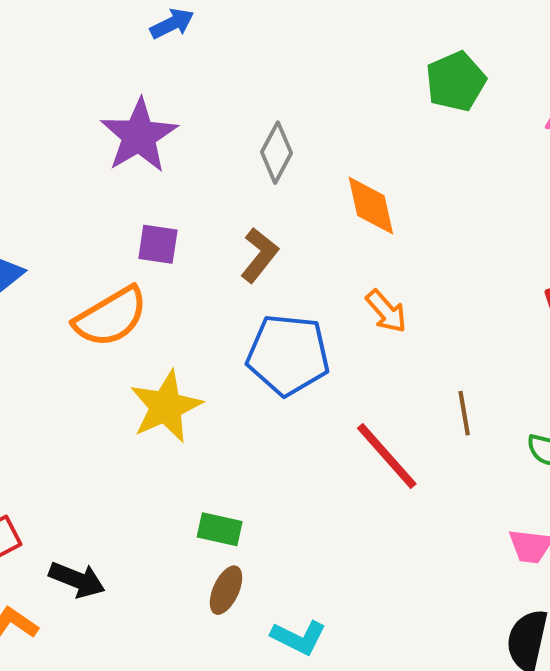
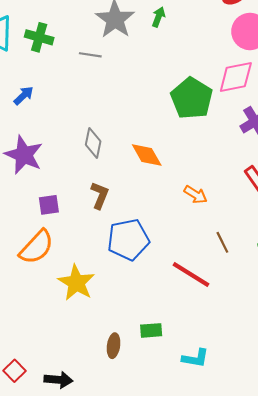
green pentagon: (456, 81) -> (192, 98), moved, size x1.4
orange arrow: (386, 311) -> (195, 195), moved
green rectangle: (220, 529) -> (151, 330), moved
brown ellipse: (226, 590) -> (114, 346), moved
cyan L-shape: (299, 637) -> (195, 358), moved

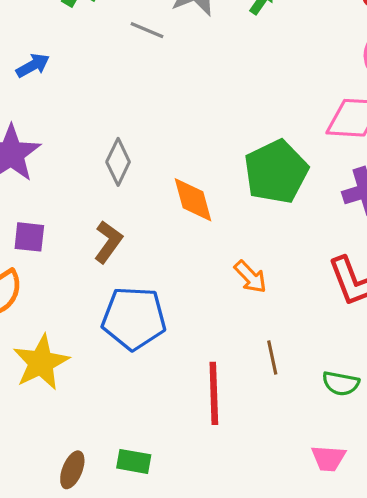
green pentagon: (192, 98) -> (276, 172), moved
red line: (191, 274) -> (214, 393), turned 42

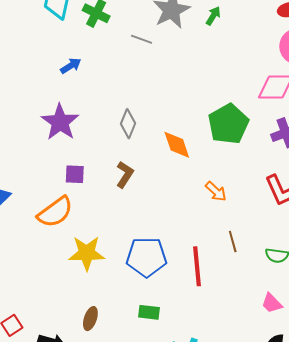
blue pentagon: (134, 318) -> (146, 257), moved
yellow star: (41, 363) -> (87, 253), turned 30
pink trapezoid: (328, 458) -> (272, 303), turned 45
brown ellipse: (72, 470) -> (90, 319), moved

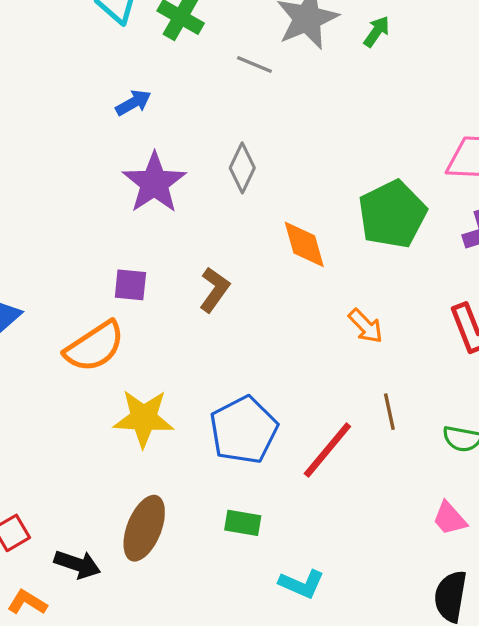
purple star: (60, 122) -> (154, 183), moved
gray diamond: (128, 124) -> (242, 168), moved
blue pentagon: (146, 257) -> (244, 430), turned -30
red line: (197, 266) -> (327, 450), turned 42
brown ellipse: (90, 319) -> (144, 528), size x1.6

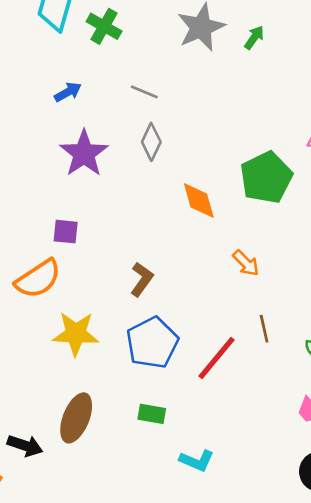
gray line: (254, 64) -> (144, 92), moved
brown L-shape: (214, 290) -> (142, 279), moved

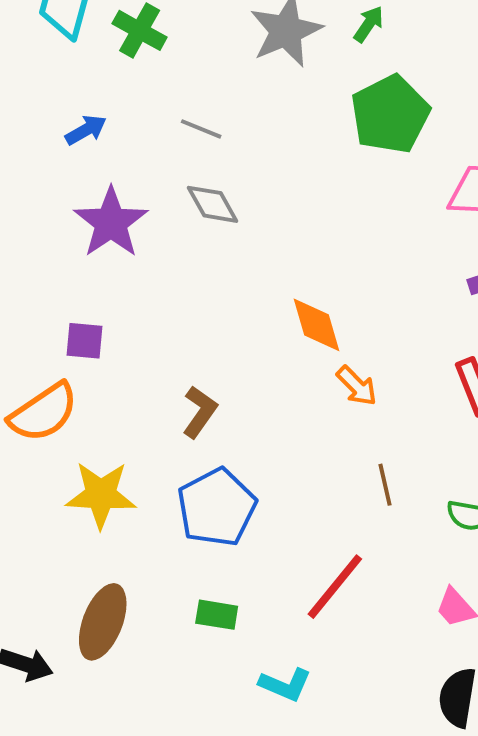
green arrow: (254, 37) -> (369, 24), moved
gray diamond: (151, 142) -> (212, 204), turned -54
green pentagon: (266, 177) -> (390, 114), moved
orange diamond: (199, 201) -> (316, 325), moved
red line: (217, 358) -> (335, 587), moved

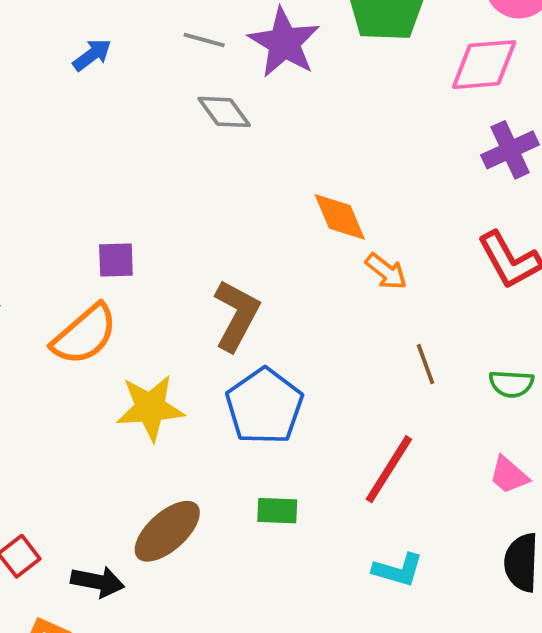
purple star: (111, 223) -> (284, 43), moved
brown L-shape: (200, 412) -> (236, 315), size x1.4
brown ellipse: (103, 622) -> (167, 531), turned 34
cyan L-shape: (285, 685) -> (398, 570), moved

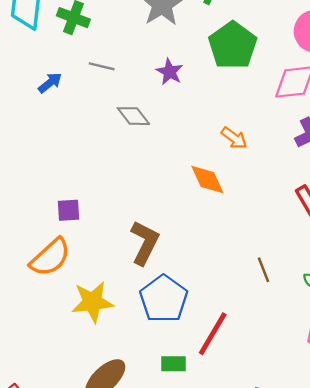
gray line: (204, 40) -> (102, 66), moved
purple star: (284, 43) -> (170, 72), size x0.6
orange arrow: (386, 271) -> (234, 138), moved
red line: (389, 469) -> (213, 334), moved

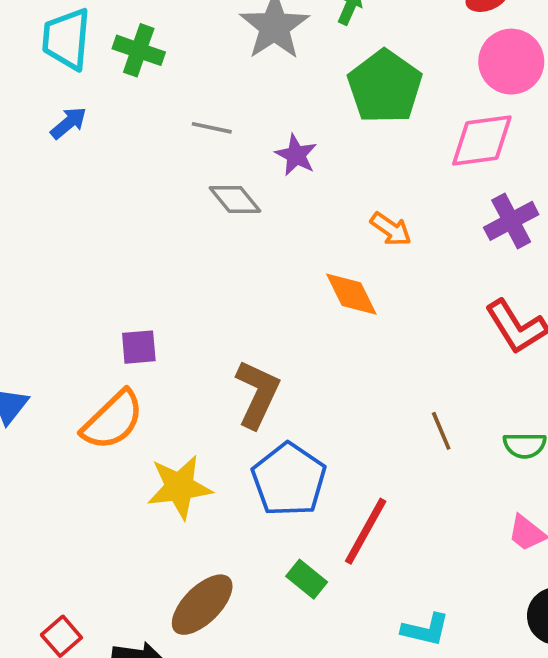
gray line: (102, 66) -> (212, 128), moved
purple star: (170, 72) -> (296, 155), moved
blue arrow: (50, 83) -> (69, 123), moved
green rectangle: (174, 364) -> (307, 579), turned 40

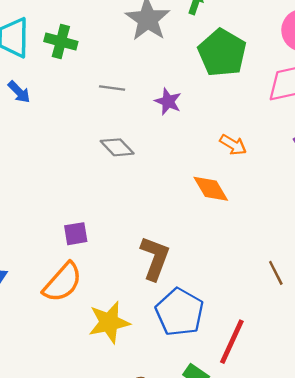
blue arrow: (69, 123) -> (19, 92), turned 90
gray diamond: (235, 199) -> (117, 147), moved

